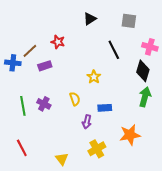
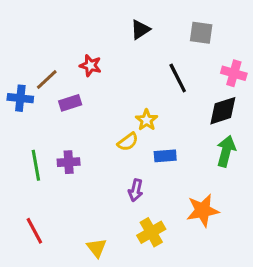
black diamond: (143, 71) -> (223, 111), turned 55
yellow semicircle: (75, 99) -> (128, 142), moved, turned 72
purple cross: (44, 104) -> (69, 162), turned -32
blue rectangle: (105, 108) -> (165, 156), moved

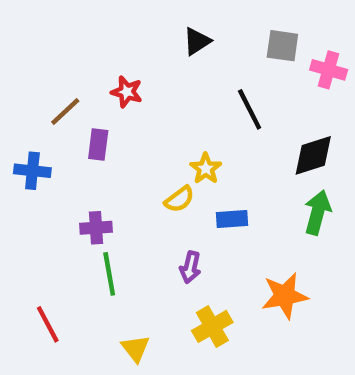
pink cross: (234, 73) -> (329, 70), moved
blue cross: (20, 98) -> (32, 171), moved
purple rectangle: (70, 103) -> (98, 144), turned -65
green line: (36, 165) -> (109, 274), moved

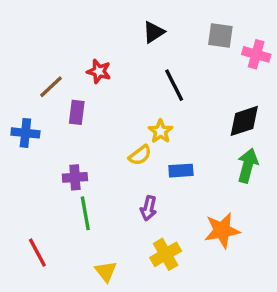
black line: (250, 109) -> (174, 85), moved

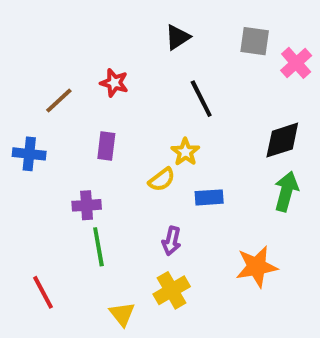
pink cross: (256, 54) -> (296, 63), turned 32
purple rectangle: (77, 112) -> (106, 146), moved
yellow cross: (166, 254) -> (172, 290), moved

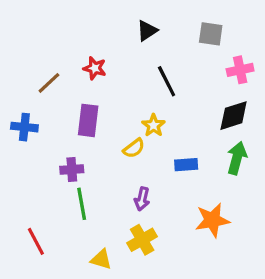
pink cross: (296, 63) -> (240, 70), moved, turned 30
purple rectangle: (106, 146) -> (88, 120), size x1.4
blue rectangle: (209, 197) -> (186, 165), moved
yellow triangle: (122, 314) -> (101, 259), turned -35

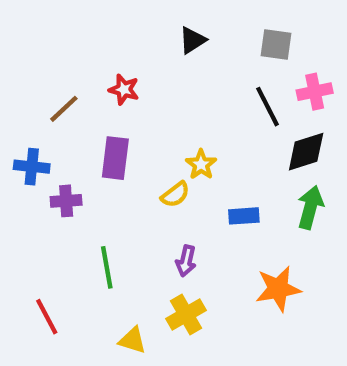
black line: (167, 81) -> (267, 107), moved
purple cross: (72, 169) -> (66, 201), moved

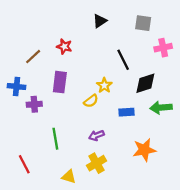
black line: (267, 107) -> (123, 60), moved
black diamond: (306, 152) -> (145, 83), moved
green arrow: (310, 207) -> (161, 108), turned -110
purple arrow: (186, 261) -> (96, 135), turned 56

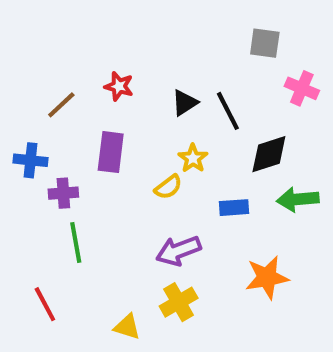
black triangle: (100, 21) -> (185, 103), moved
pink cross: (163, 48) -> (302, 88), turned 35
purple arrow: (96, 135) -> (179, 251), size x1.5
green line: (55, 139) -> (76, 243), moved

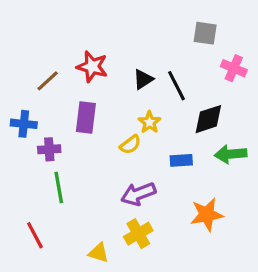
red star: (119, 86) -> (92, 67), size x1.4

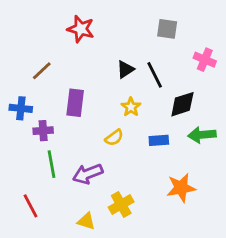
gray square: (205, 33) -> (167, 29), moved
red star: (92, 67) -> (81, 29), moved
yellow semicircle: (130, 145) -> (114, 138), moved
purple arrow: (138, 194) -> (88, 174), moved

